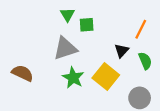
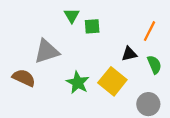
gray triangle: (65, 48) -> (47, 51), moved
black triangle: (122, 51) -> (129, 54), turned 35

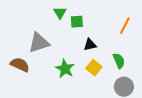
black triangle: (129, 54) -> (90, 45), moved
green semicircle: (154, 65) -> (119, 61), moved
yellow square: (112, 81) -> (94, 68), size x0.7

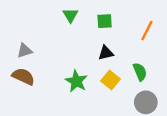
green square: (77, 22) -> (105, 21), moved
gray triangle: (39, 43) -> (25, 51), moved, size x0.6

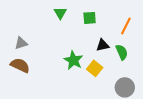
black triangle: (106, 53) -> (103, 45), moved
green semicircle: (140, 72) -> (122, 52), moved
green star: (76, 81) -> (73, 60), moved

